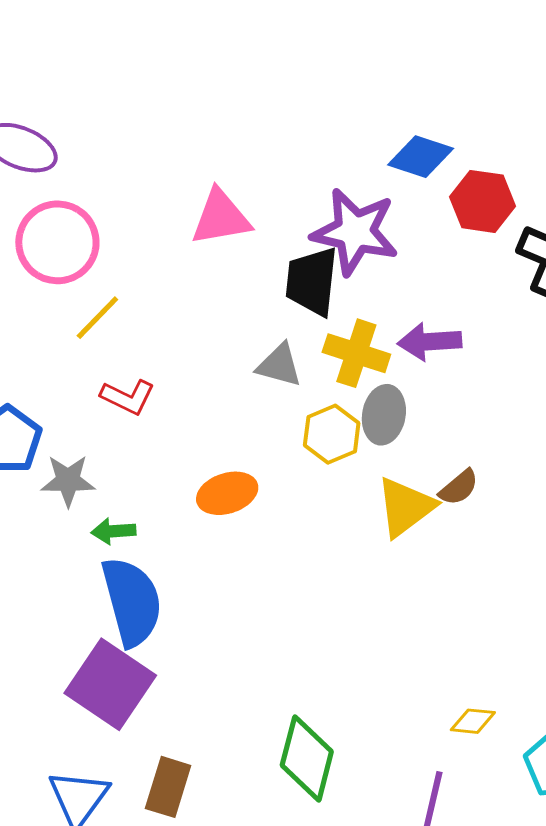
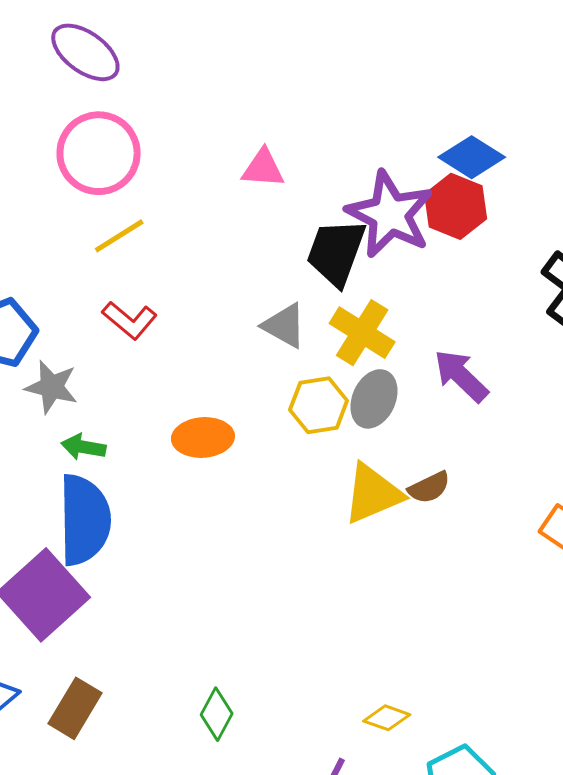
red hexagon: (483, 201) -> (456, 206), moved
pink triangle: (221, 217) -> (263, 168), size x0.7
purple arrow: (430, 342) -> (461, 376), moved, turned 34
green diamond: (307, 758) -> (217, 714), size x0.6

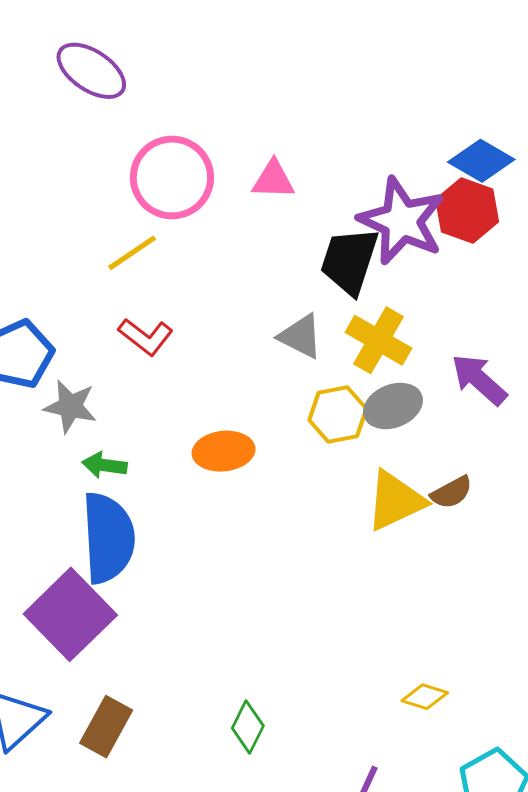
pink circle: (99, 153) -> (172, 177), moved
gray ellipse: (374, 399) -> (393, 406), turned 46
yellow diamond: (387, 718) -> (425, 697), moved

